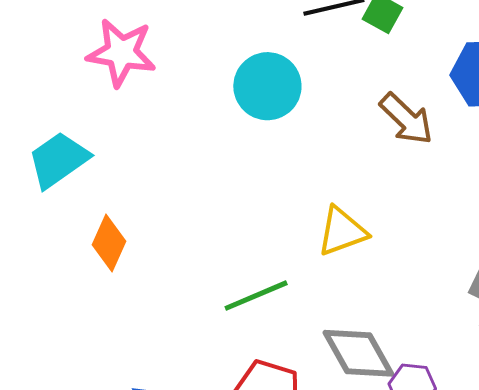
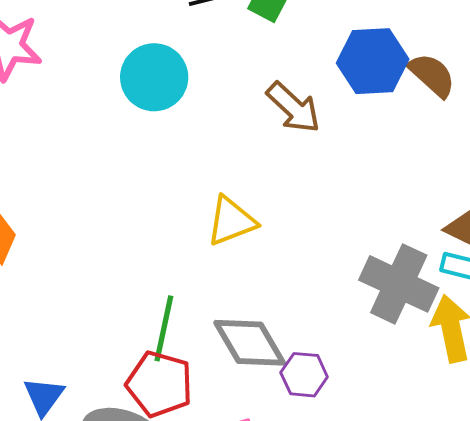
green line: (256, 296) -> (164, 328), moved, turned -54

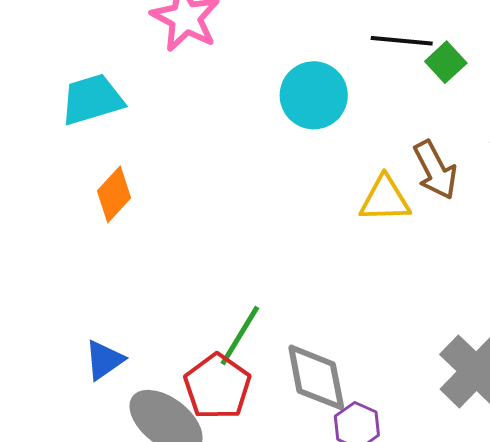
yellow triangle: (231, 221) -> (385, 199), moved

